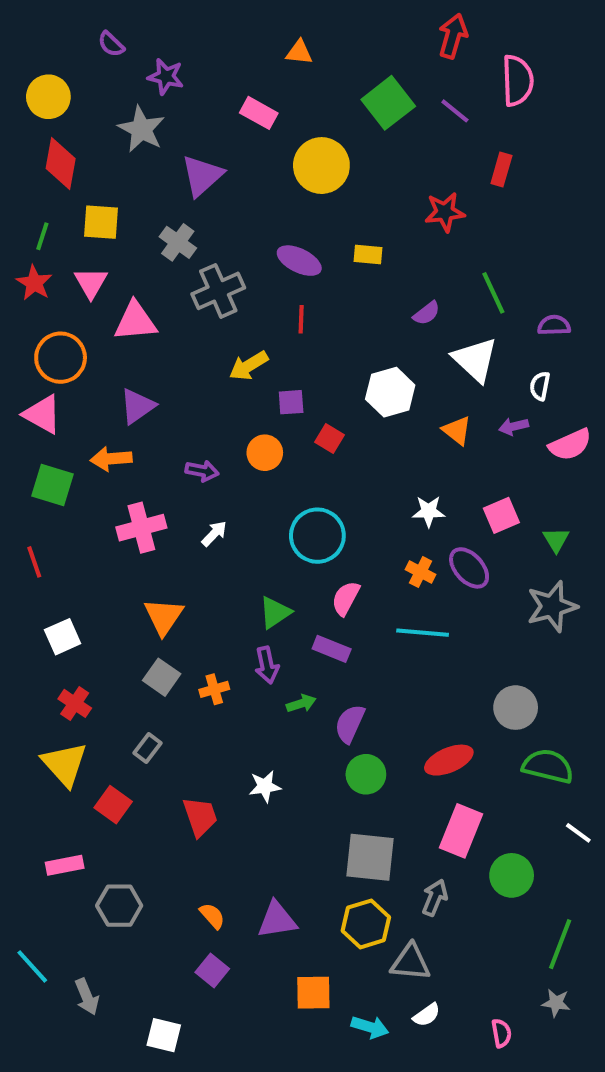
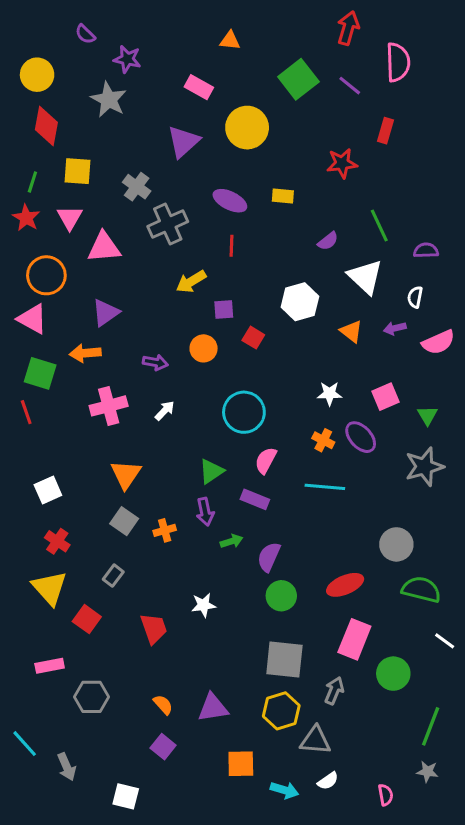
purple triangle: (202, 176) -> (183, 142), moved
red line: (34, 562) -> (26, 412), moved

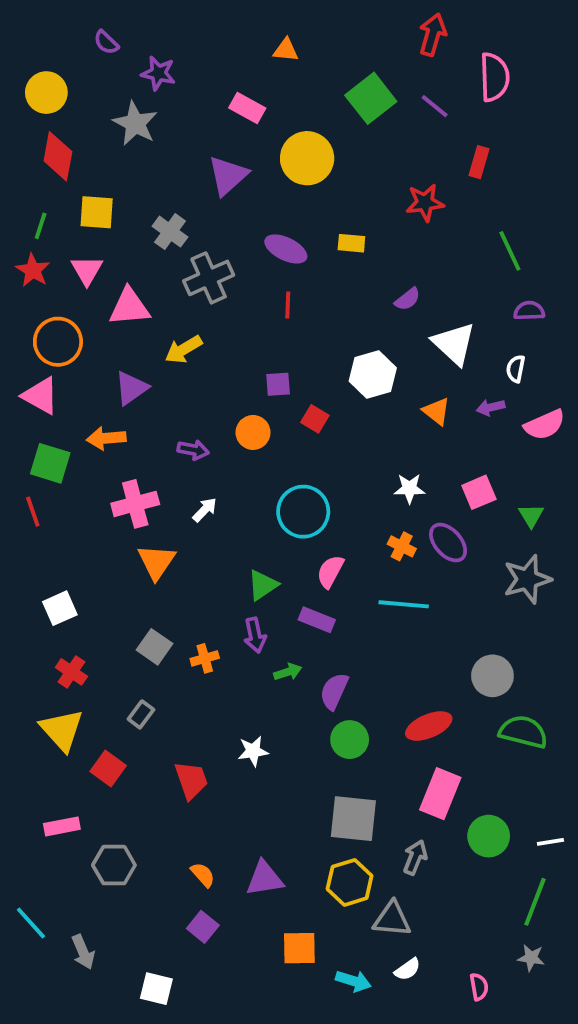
green line: (379, 226) -> (510, 251), moved
yellow arrow: (191, 282) -> (183, 349), moved
orange triangle: (126, 474) -> (156, 562), moved
white line: (445, 641) -> (550, 842), moved, turned -45

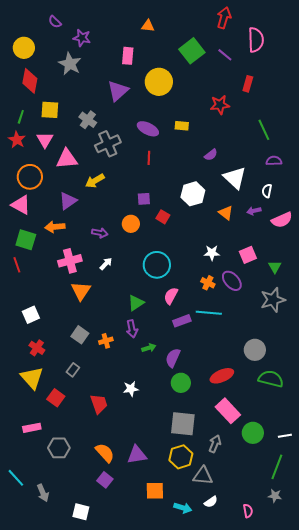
pink rectangle: (247, 108) -> (128, 56), turned 66
purple rectangle: (317, 620) -> (182, 321), moved, turned -42
pink rectangle: (440, 794) -> (228, 411), turned -65
orange semicircle: (203, 875) -> (105, 453), size x1.5

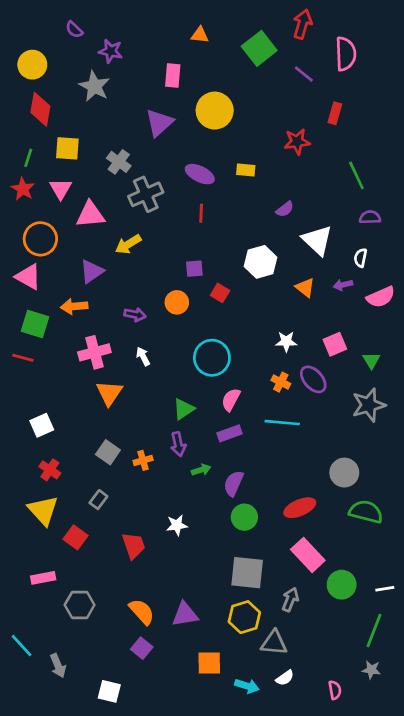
green square: (192, 51) -> (259, 48), moved
white arrow: (106, 264) -> (143, 356), turned -72
red line: (17, 265) -> (23, 358), turned -56
purple rectangle: (182, 321) -> (230, 433), moved

